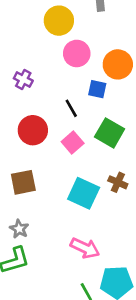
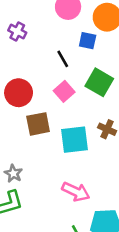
red circle: (33, 130) -> (19, 93), moved
brown square: (23, 182) -> (38, 124), moved
cyan square: (84, 193) -> (75, 140), turned -32

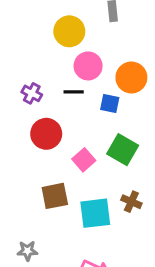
black line: (63, 59) -> (74, 92), moved, turned -60
red circle: (19, 93) -> (46, 134), moved
gray star: (13, 173) -> (27, 251), turned -30

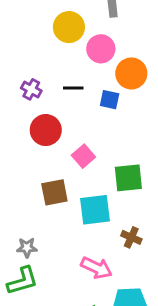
pink circle: (88, 66) -> (101, 49), moved
green square: (123, 150) -> (128, 178), moved, turned -36
brown cross: (131, 202) -> (131, 237), moved

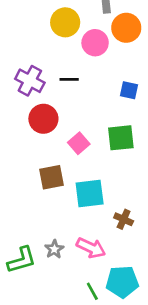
orange circle: (131, 73) -> (126, 28), moved
purple cross: (31, 89) -> (30, 81), size x1.5
blue square: (110, 100) -> (129, 90), moved
green square: (128, 178) -> (121, 138), moved
gray star: (27, 248) -> (54, 249), moved, turned -30

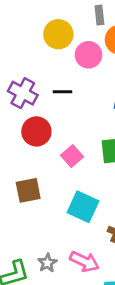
brown square: (52, 177) -> (28, 190), moved
cyan square: (90, 193) -> (83, 207), turned 32

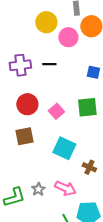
purple cross: (23, 93) -> (20, 65), turned -35
red circle: (36, 131) -> (27, 104), moved

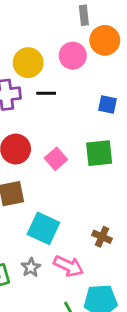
yellow circle: (46, 22) -> (28, 63), moved
cyan square: (64, 148) -> (43, 228), moved

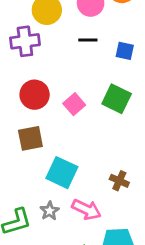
black line: (46, 93) -> (88, 40), moved
green square: (99, 153) -> (117, 99), turned 32

